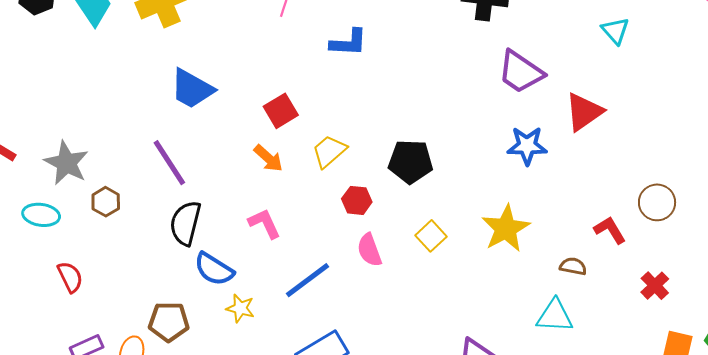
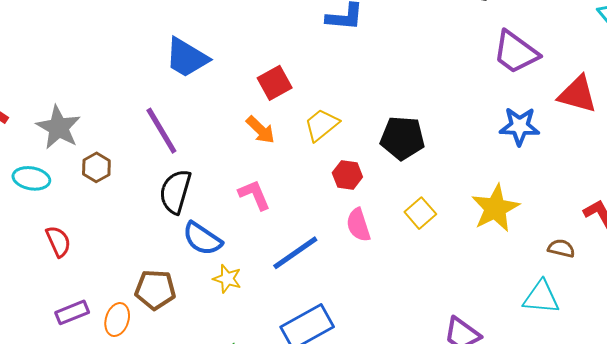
red triangle: (584, 112) -> (578, 94), turned 48

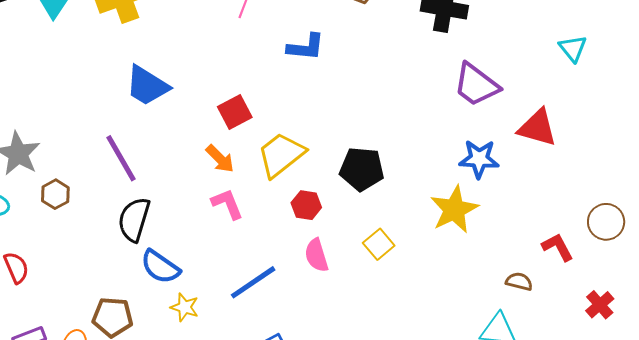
yellow trapezoid: (321, 125) -> (281, 155), size x1.4
pink L-shape: (254, 195) -> (227, 204), moved
yellow star: (495, 208) -> (454, 209), moved

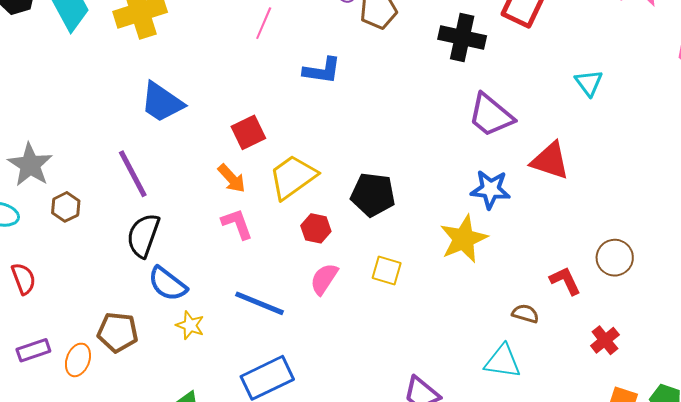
yellow square: (379, 244) -> (387, 271), turned -36
pink semicircle: (316, 255) -> (324, 279), turned 48
blue line: (253, 282) -> (260, 303), turned 54

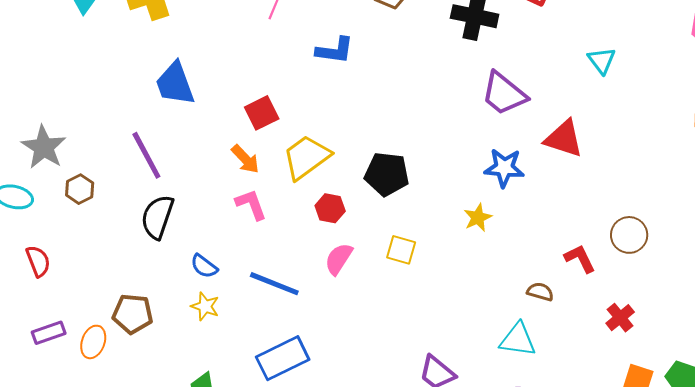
blue trapezoid: (162, 102) -> (175, 84), turned 36
yellow star: (464, 239) -> (478, 218), size x0.6
blue semicircle: (167, 284) -> (204, 266), moved, size x0.7

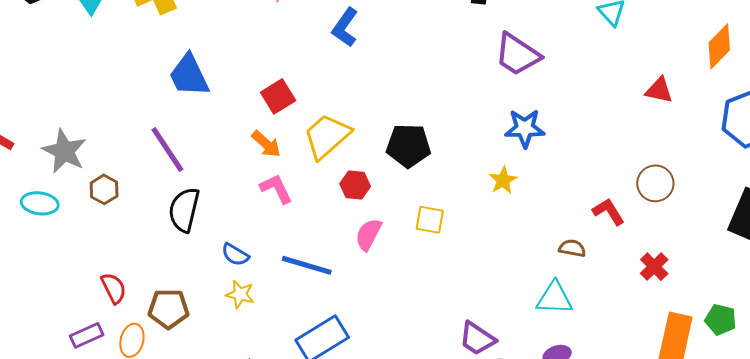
blue L-shape: (335, 50) -> (345, 27), turned 123
red triangle: (564, 139) -> (659, 90), moved, size x0.7
red semicircle: (38, 261) -> (114, 288), moved

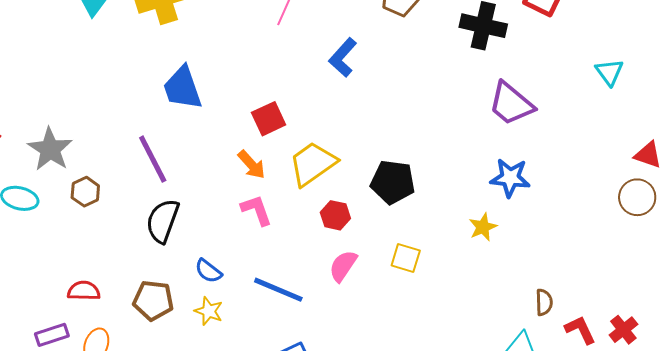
brown circle: (655, 183) -> (637, 197), moved
red L-shape: (609, 212) -> (580, 330), moved
brown semicircle: (572, 248) -> (544, 302), turned 72
red semicircle: (114, 288) -> (84, 291), turned -68
brown pentagon: (169, 309) -> (153, 300), moved

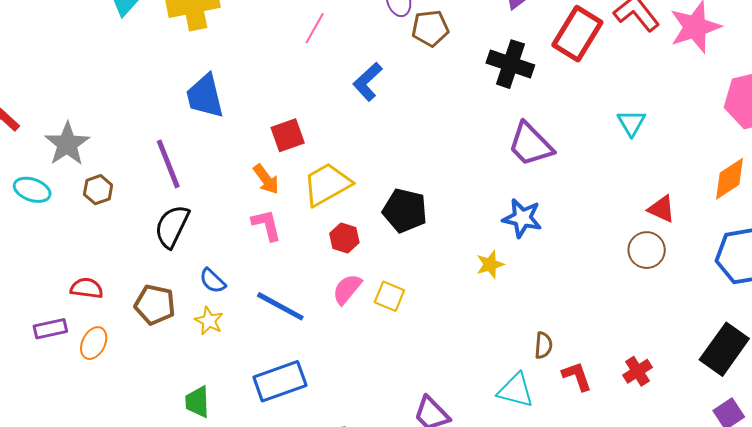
yellow square: (406, 258) -> (389, 296), moved
red cross: (623, 330) -> (637, 371), moved

